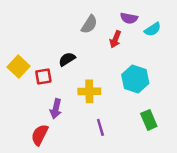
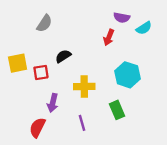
gray semicircle: (89, 24) -> (44, 23), moved
yellow square: (19, 67) -> (18, 63), turned 36
green rectangle: (149, 120) -> (117, 110), moved
purple line: (100, 127) -> (82, 123), moved

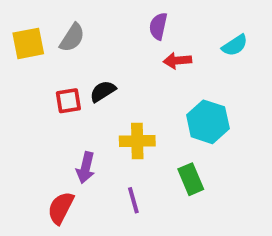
purple semicircle: (122, 18) -> (158, 26), moved, turned 91
red arrow: (109, 37) -> (177, 61), turned 63
yellow square: (18, 63) -> (28, 43), moved
red square: (41, 72) -> (68, 101), moved

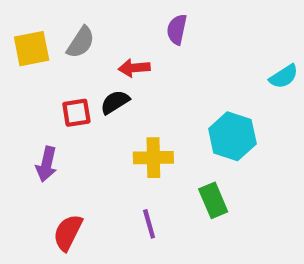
cyan semicircle: (235, 45) -> (284, 76), moved
red arrow: (177, 61) -> (134, 68), moved
purple arrow: (86, 168) -> (47, 164), moved

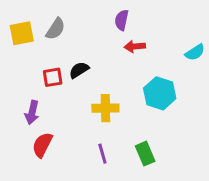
red arrow: (134, 68) -> (135, 46), moved
green rectangle: (213, 200) -> (145, 154), moved
red semicircle: (68, 232) -> (42, 145), moved

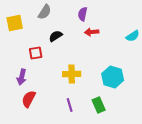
gray semicircle: (56, 29) -> (45, 12), moved
black semicircle: (79, 70) -> (56, 36), moved
cyan hexagon: (160, 93) -> (113, 77), moved

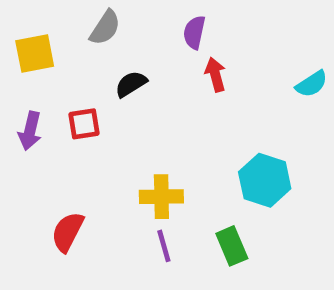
red arrow: (92, 32) -> (215, 75), turned 80
yellow cross: (72, 74) -> (161, 197), moved
purple arrow: (22, 77) -> (30, 131), moved

